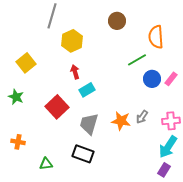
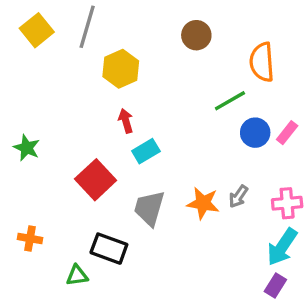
yellow square: (26, 63) -> (37, 30), moved
green star: (16, 97) -> (27, 148), moved
black rectangle: (83, 154) -> (109, 249), moved

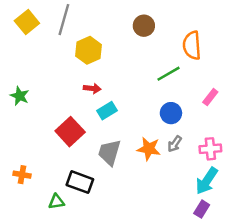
red arrow: (126, 121) -> (92, 88), turned 112
blue circle: (255, 133) -> (171, 113), moved
green star: (27, 148) -> (20, 96), moved

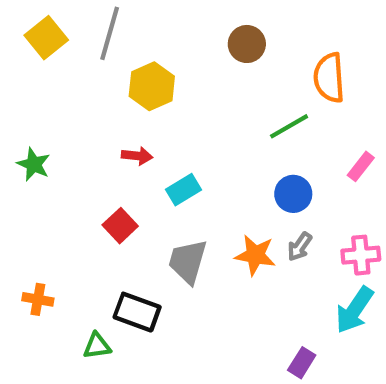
red arrow: (92, 88) -> (137, 156), moved
red square: (70, 132) -> (120, 226), size x0.7
purple rectangle: (202, 209) -> (302, 363), moved

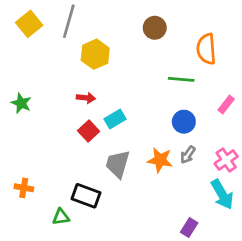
green line: (289, 126) -> (181, 79), turned 35
red square: (120, 226) -> (89, 131), moved
pink cross: (361, 255) -> (226, 160), turned -30
cyan arrow: (354, 310) -> (222, 194), turned -64

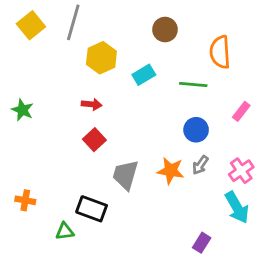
cyan rectangle: (115, 119) -> (144, 75), moved

